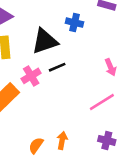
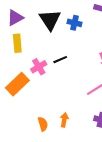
black triangle: (45, 41) -> (50, 20), moved, turned -45
orange semicircle: (36, 145) -> (43, 124), turned 128

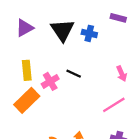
yellow rectangle: (17, 43) -> (27, 70), moved
black line: (60, 60) -> (74, 74), turned 48

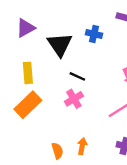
black triangle: (62, 30) -> (60, 45), moved
pink cross: (50, 81) -> (74, 99), moved

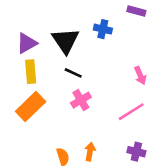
purple triangle: (26, 28) -> (27, 43), moved
black line: (77, 76) -> (73, 73), moved

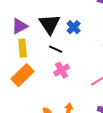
blue cross: (103, 29) -> (74, 27), moved, turned 32

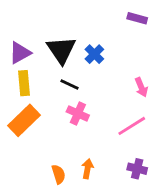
pink cross: (62, 70) -> (78, 114), turned -35

